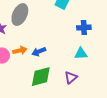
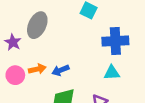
blue cross: (84, 28) -> (115, 41), size x1.5

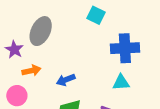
orange arrow: (37, 69) -> (31, 71), moved
pink circle: (15, 75) -> (17, 96), moved

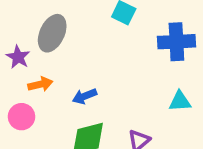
blue cross: (125, 48) -> (176, 42), moved
cyan triangle: (121, 82) -> (180, 101), moved

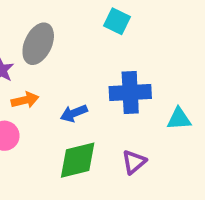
blue cross: (176, 42) -> (130, 93), moved

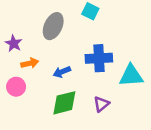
gray ellipse: (38, 44) -> (53, 26), moved
cyan triangle: (179, 119) -> (131, 76), size x1.5

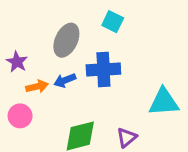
blue cross: (99, 58) -> (103, 70), moved
blue arrow: (62, 72) -> (65, 80), moved

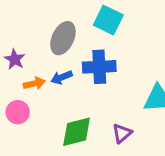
cyan square: (113, 22) -> (108, 20), size x1.4

